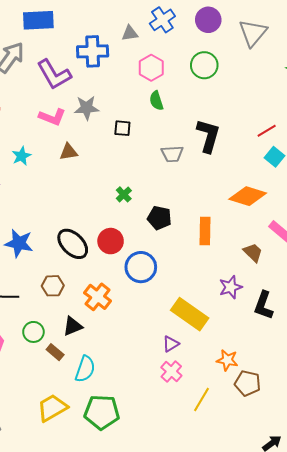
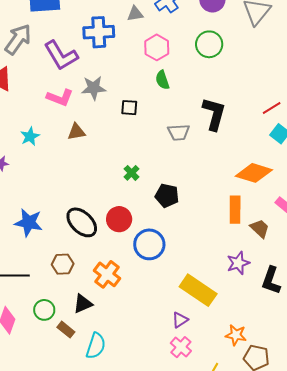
orange rectangle: (205, 231) -> (235, 210), moved

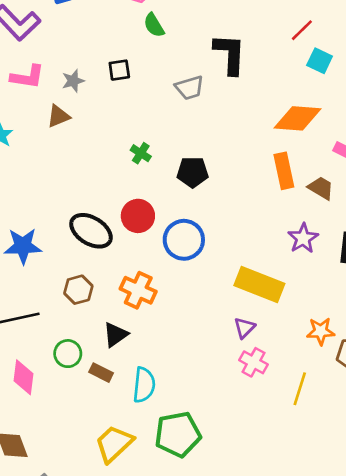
gray star: (94, 88) -> (73, 81), moved, size x0.7

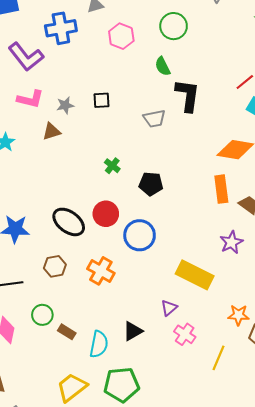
green semicircle: (154, 25) -> (163, 66), moved
purple triangle: (244, 328) -> (169, 308), moved
black triangle: (115, 335) -> (133, 331), moved

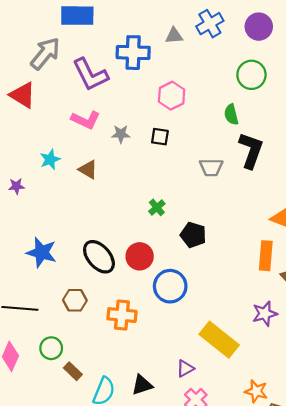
pink hexagon: (121, 36) -> (172, 96), moved
brown triangle: (51, 131) -> (88, 170), moved, turned 36
orange cross: (101, 271) -> (122, 315), turned -36

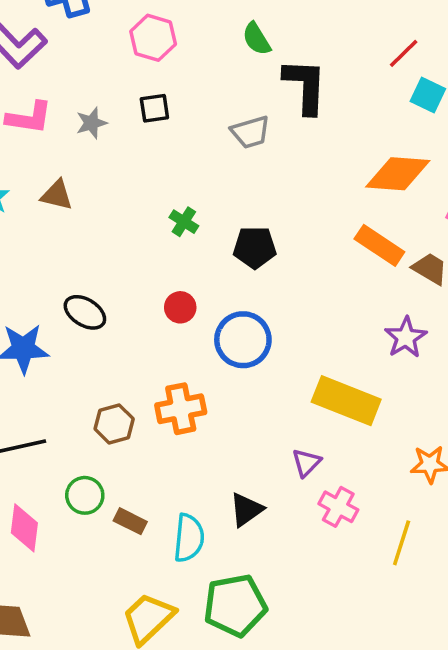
red circle: (140, 256) -> (180, 307), size x0.7
orange rectangle: (266, 256) -> (379, 245), turned -44
black ellipse: (99, 257) -> (85, 312), moved, size x0.7
brown hexagon: (75, 300) -> (114, 424), moved

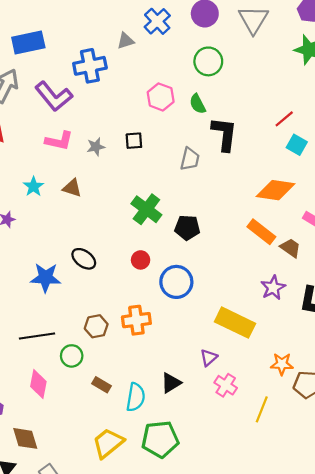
pink hexagon: (153, 38) -> (161, 97), moved
gray trapezoid: (250, 132) -> (190, 159), turned -65
green cross: (184, 222) -> (146, 209), size x1.8
green circle: (85, 495) -> (72, 356), moved

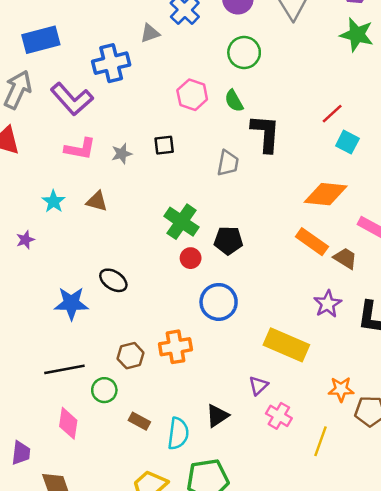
red circle: (141, 260) -> (191, 258), moved

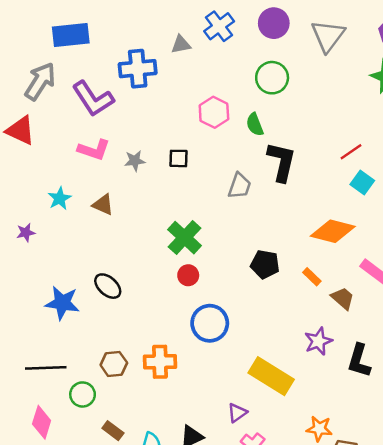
black pentagon: (228, 240) -> (265, 264), moved
orange rectangle: (312, 242) -> (312, 277), size x0.6

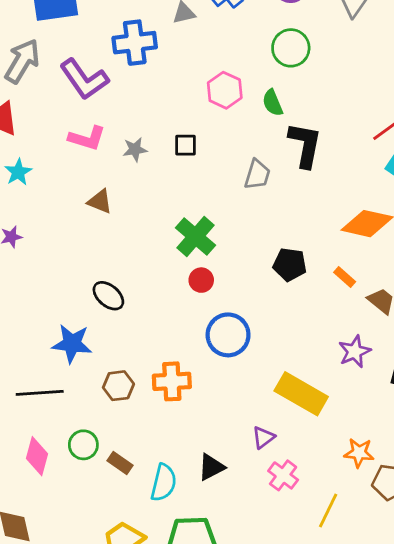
cyan star: (60, 198) -> (18, 172), moved
blue star: (62, 303) -> (72, 344), moved
green circle: (83, 394) -> (83, 445), moved

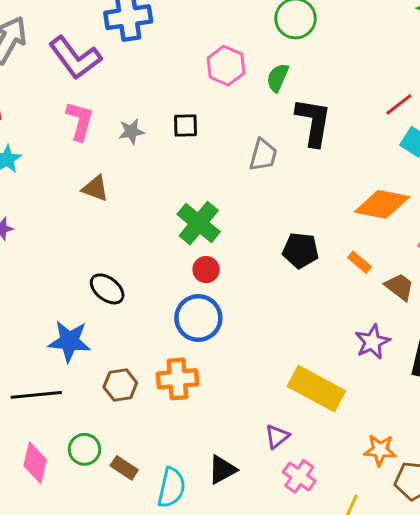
green semicircle: (273, 103) -> (278, 78), turned 48
pink L-shape: (87, 138) -> (80, 121), turned -90
blue circle: (228, 335) -> (198, 318), moved

